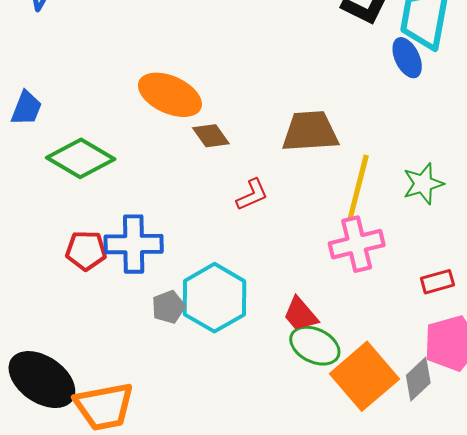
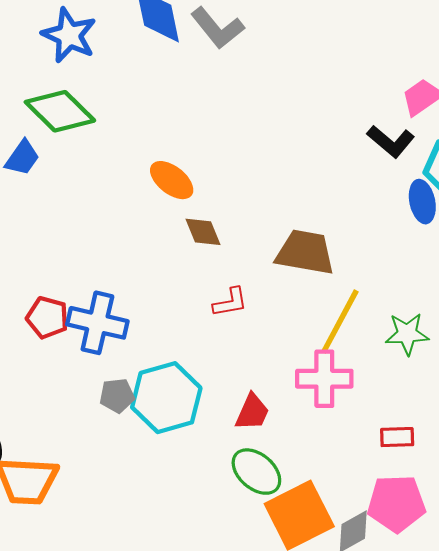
orange ellipse: (170, 95) -> (172, 180), size x0.7
green diamond: (81, 158) -> (60, 111), moved
red trapezoid: (301, 314) -> (252, 412), moved, turned -129

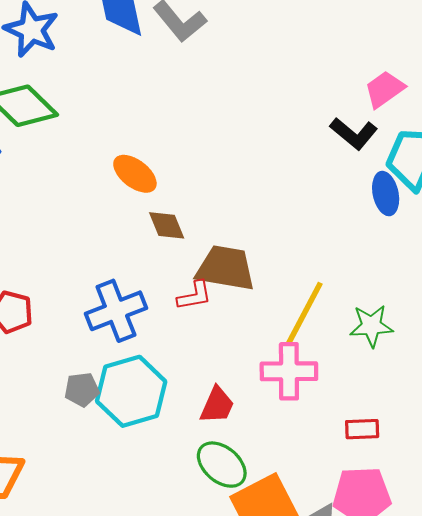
brown trapezoid: (305, 252) -> (226, 268), moved
blue cross: (97, 323) -> (116, 311), moved, turned -34

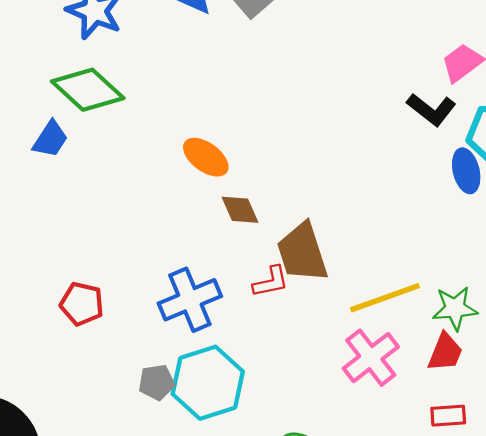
brown trapezoid: (226, 268) -> (302, 252), turned -116
yellow line: (304, 314) -> (385, 298), turned 44
pink cross: (289, 371) -> (371, 358), turned -36
red trapezoid: (217, 405) -> (445, 352), moved

